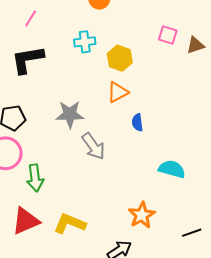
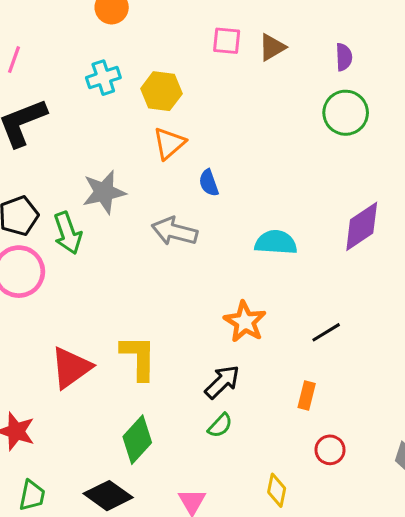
gray arrow: (93, 146) -> (174, 231), moved, turned 152
green arrow: (35, 178) -> (68, 233), moved
yellow L-shape: (70, 224) -> (139, 357), turned 80

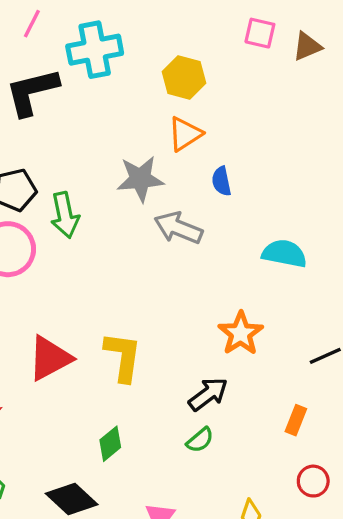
cyan cross: (103, 78) -> (95, 50), moved, size x1.5
gray star: (104, 192) -> (140, 179), moved
green diamond: (137, 440) -> (110, 444), size x0.7

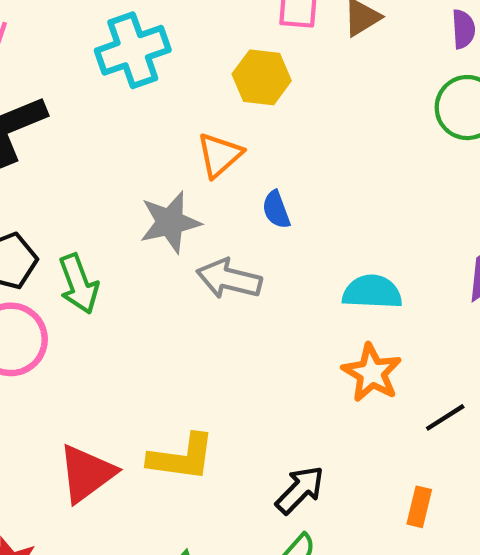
cyan cross: (95, 50) -> (133, 50), moved
yellow hexagon: (184, 77) -> (262, 77), moved
orange star: (241, 333) -> (372, 373), moved
yellow L-shape: (123, 357) -> (182, 457), turned 98

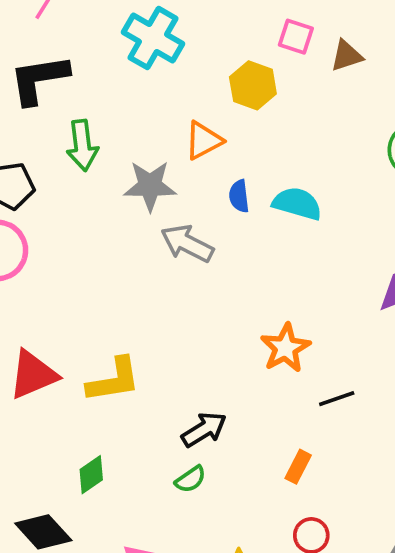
cyan cross: (133, 50) -> (153, 38), turned 36
green arrow: (79, 284) -> (82, 145), moved
cyan semicircle: (372, 292) -> (297, 203), moved
yellow L-shape: (182, 457) -> (114, 380), turned -30

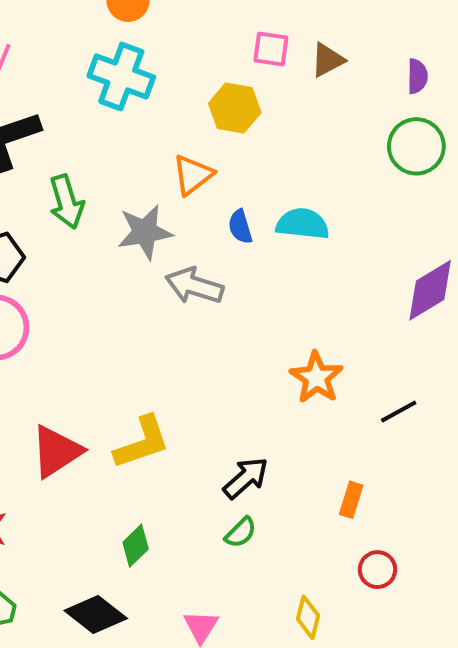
black line: (337, 399) -> (399, 412), moved

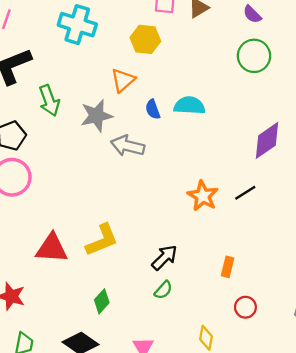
purple semicircle: (417, 76) -> (252, 14), turned 138
black line: (399, 412) -> (245, 193), moved
red triangle: (56, 451) -> (52, 248), turned 40

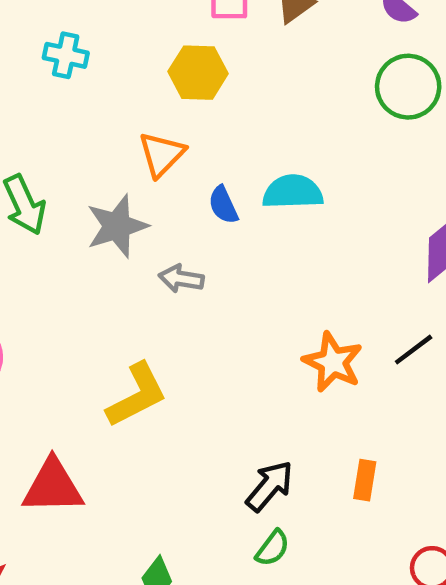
cyan cross: (77, 25) -> (66, 55), size x0.6
gray arrow: (128, 146) -> (181, 279), size x0.7
yellow L-shape: (102, 240) -> (137, 395), moved
orange rectangle: (228, 267) -> (365, 480), moved

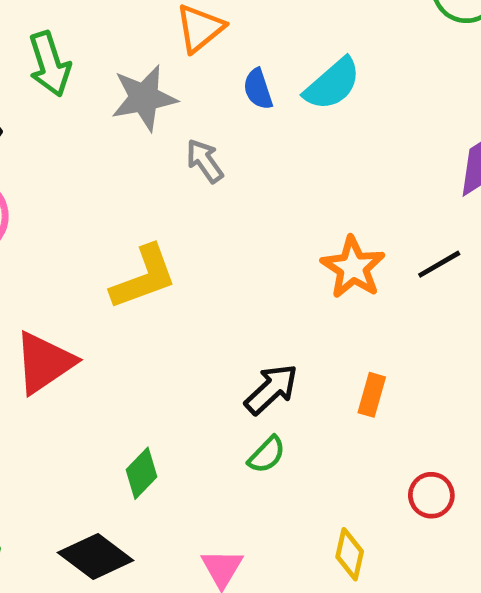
cyan semicircle: (293, 192) -> (332, 84), turned 134
gray arrow: (181, 279) -> (205, 161), turned 39
red triangle: (53, 486) -> (44, 363), turned -40

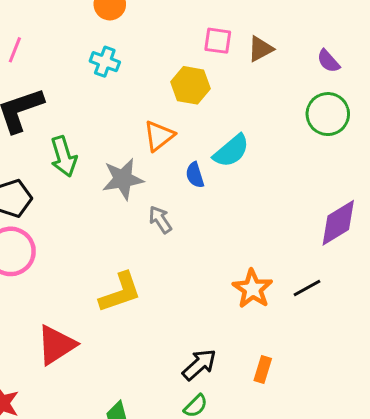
cyan semicircle: (332, 84) -> (231, 151), moved

